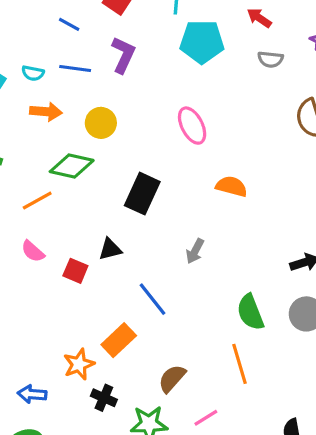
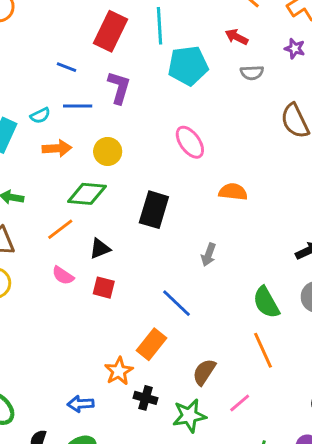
cyan semicircle: (33, 73) -> (40, 115), turned -30
black triangle: (110, 249) -> (100, 249), moved

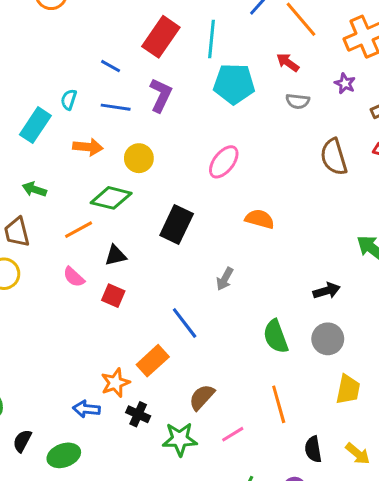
cyan semicircle: (40, 115) -> (69, 100), moved, turned 126
pink ellipse: (190, 142) -> (224, 162), turned 64
orange line: (263, 350) -> (279, 404), moved
blue arrow: (81, 404) -> (86, 409), moved

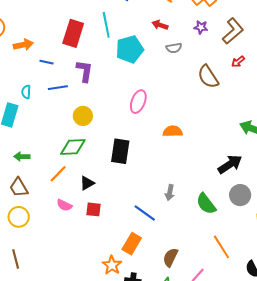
orange arrow: (88, 147) -> (23, 45), moved
gray arrow: (225, 279) -> (170, 193), moved
black arrow: (327, 291) -> (230, 164), size x1.4

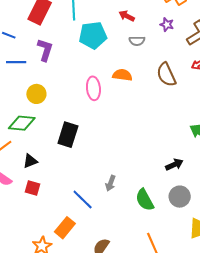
pink ellipse: (138, 102) -> (93, 88), turned -35
orange semicircle: (173, 131) -> (122, 75), moved
black arrow: (230, 164) -> (174, 165), size x0.7

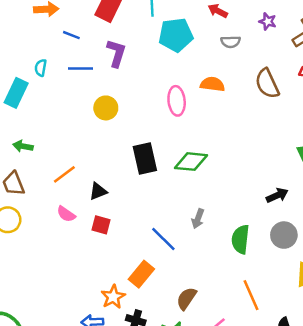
green diamond: (22, 123) -> (191, 162), moved
black rectangle: (68, 135) -> (145, 158), turned -30
green semicircle: (145, 200) -> (240, 239), turned 35

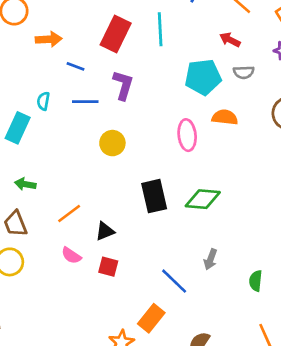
cyan pentagon: (176, 35) -> (203, 77), moved
green semicircle: (240, 239) -> (256, 281), size x0.7

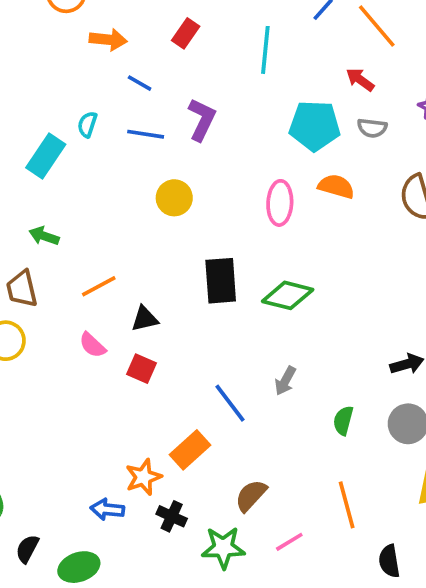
red rectangle: (116, 34) -> (186, 33), moved, size x0.6

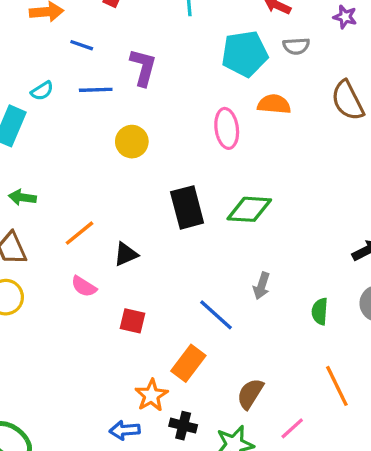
cyan semicircle: (87, 124) -> (42, 91), turned -130
red square: (141, 369) -> (133, 321), moved

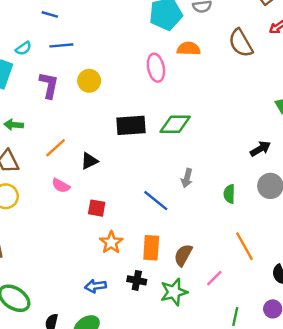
purple L-shape: (143, 67) -> (49, 85), moved
black rectangle: (187, 207) -> (131, 125), turned -76
orange rectangle: (188, 363) -> (151, 248), moved, turned -30
orange star: (151, 395) -> (111, 242), moved

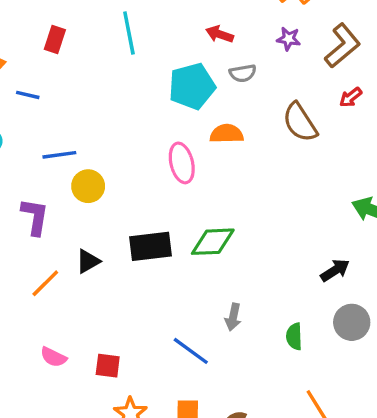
blue line: (61, 45) -> (59, 155), moved
purple L-shape: (49, 85) -> (35, 217), moved
black triangle: (89, 161) -> (88, 261), moved
pink semicircle: (61, 186) -> (53, 357), moved

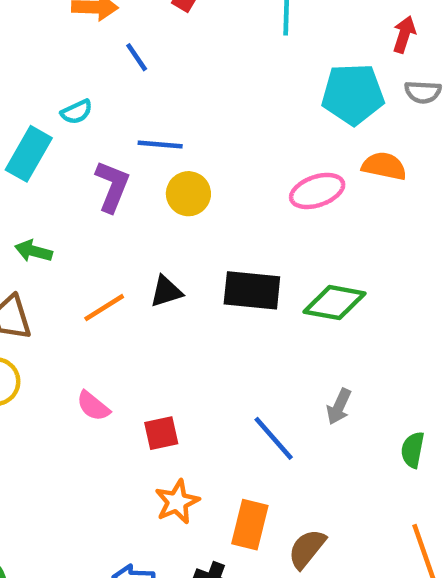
red arrow: (220, 34) -> (404, 34), turned 76
blue line: (28, 95) -> (137, 57), turned 30
pink ellipse: (182, 163) -> (317, 191), turned 72
purple L-shape: (35, 217) -> (112, 186), moved
red square: (108, 366) -> (161, 433), turned -32

